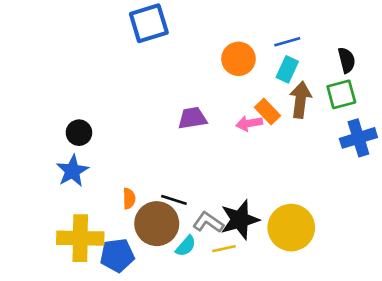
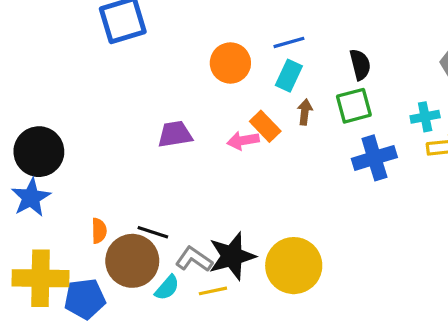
brown arrow: (300, 100) -> (305, 112), size x0.6
black circle: (79, 133) -> (39, 152), size x1.6

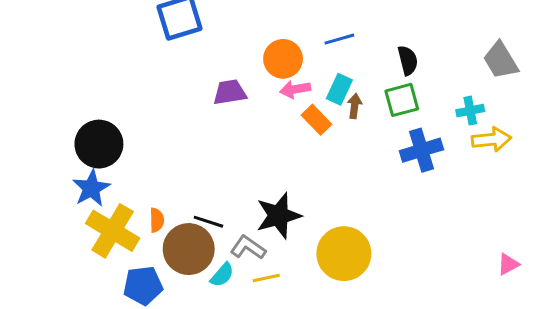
cyan rectangle: (289, 76) -> (339, 89), moved
purple trapezoid: (175, 134) -> (230, 92), moved
pink arrow: (243, 141) -> (295, 89), moved
black star: (232, 256) -> (278, 216), moved
yellow cross: (40, 278) -> (113, 231), moved, turned 30

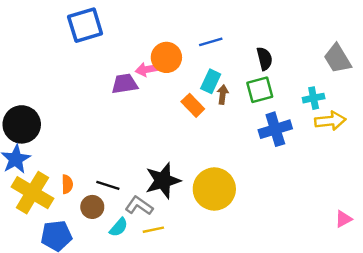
pink arrow: (295, 89) -> (147, 69), moved
brown circle: (189, 249) -> (92, 207), size x0.6
yellow circle: (344, 254) -> (214, 189), moved

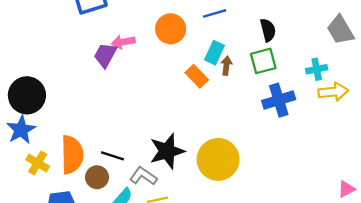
pink arrow: (147, 69) -> (123, 42), moved
purple trapezoid: (125, 84) -> (105, 55), moved, turned -52
orange semicircle: (67, 184) -> (72, 155), size x2.0
yellow cross: (32, 193) -> (38, 163), size x0.6

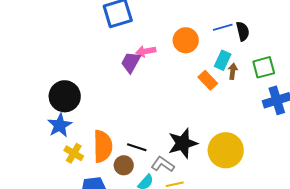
black semicircle: (268, 30) -> (243, 31), moved

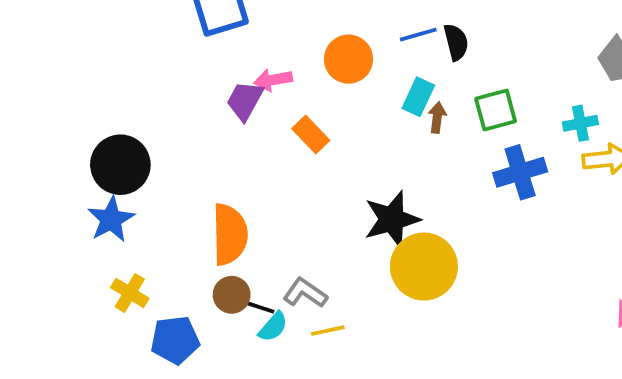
orange rectangle: (208, 80) -> (311, 135), moved
black star: (183, 143) -> (392, 219), moved
orange semicircle: (103, 146) -> (230, 234), moved
black line: (137, 147) -> (256, 306), moved
yellow cross: (74, 153) -> (130, 293), moved

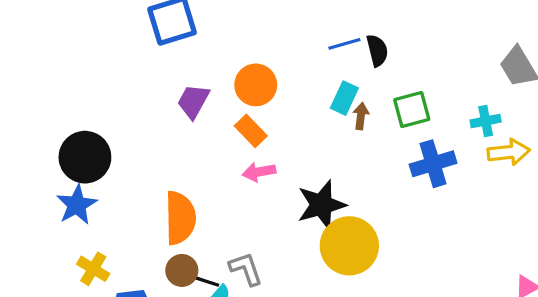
orange circle: (349, 59) -> (256, 85), moved
pink arrow: (273, 80) -> (259, 172), moved
gray L-shape: (305, 293) -> (246, 269), turned 36

